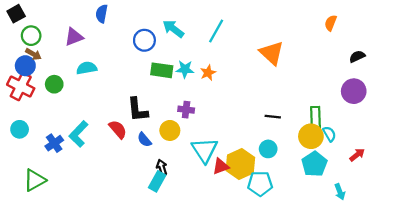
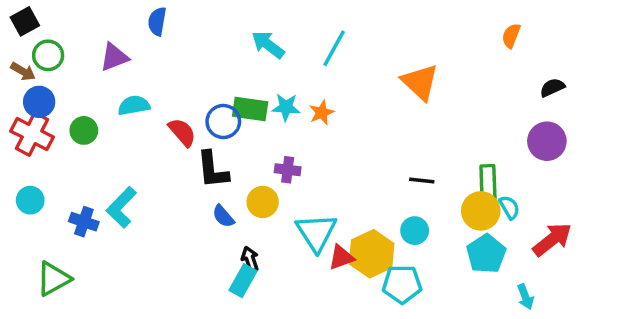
blue circle: (144, 40) -> (223, 122), moved
brown arrow: (33, 54) -> (23, 71), moved
red semicircle: (118, 129) -> (182, 132), moved
blue cross: (54, 143) -> (84, 222), turned -36
red arrow: (357, 155) -> (552, 240), size x1.6

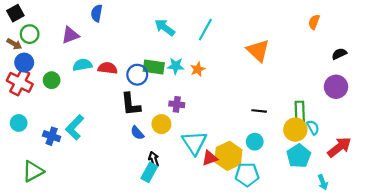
red semicircle: (182, 132) -> (108, 68), moved, turned -42

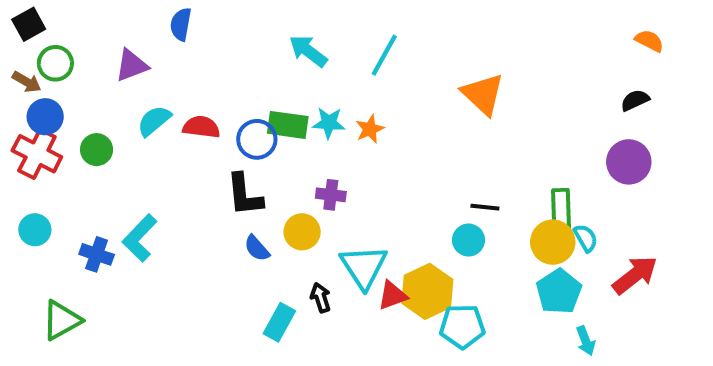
orange semicircle: (314, 22) -> (649, 41), moved, turned 96
cyan semicircle: (82, 65) -> (154, 121), turned -30
cyan circle: (255, 142) -> (469, 240), moved
black arrow: (154, 159) -> (321, 298), moved
cyan arrow: (323, 182) -> (586, 341), moved

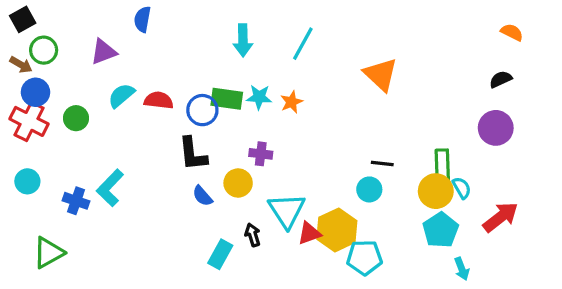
cyan arrow: (308, 51) -> (243, 40), turned -128

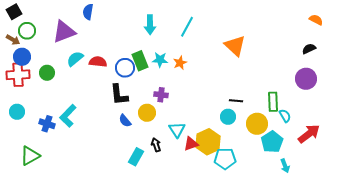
purple triangle: (104, 52) -> (64, 32), size x1.4
green rectangle: (227, 99) -> (140, 61), turned 60
red cross: (29, 121) -> (18, 75), turned -30
yellow circle: (436, 191) -> (257, 124), moved
cyan triangle: (287, 211) -> (177, 130), size x0.7

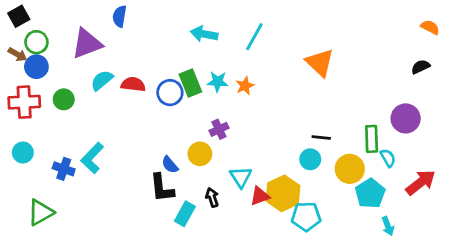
cyan arrow: (150, 25) -> (204, 34), turned 102
blue circle: (22, 57) -> (36, 67), moved
purple circle: (306, 79) -> (406, 118), moved
black L-shape: (119, 95) -> (162, 188), moved
purple cross: (161, 95) -> (219, 129), turned -32

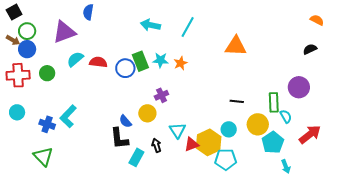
orange triangle: (320, 63) -> (236, 46), turned -40
cyan circle: (310, 159) -> (229, 129), moved
green triangle: (41, 212) -> (43, 156), moved, turned -45

